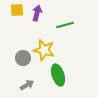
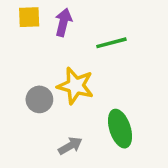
green ellipse: (58, 75) -> (120, 129), moved
gray arrow: (27, 85) -> (70, 146), moved

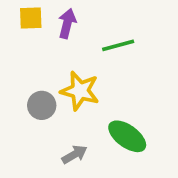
green ellipse: (120, 129) -> (127, 136), turned -36

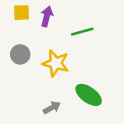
gray circle: (42, 105) -> (20, 54), moved

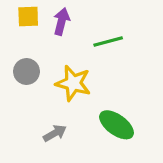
gray arrow: (52, 108) -> (55, 133), moved

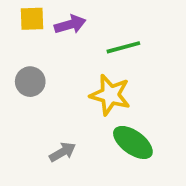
purple arrow: (61, 21) -> (70, 24), turned 60
yellow star: (73, 83) -> (110, 95), moved

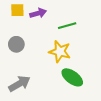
gray arrow: (63, 152) -> (19, 84), moved, size x1.5

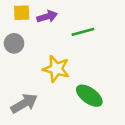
gray circle: (16, 44) -> (14, 43), moved
yellow star: (60, 52) -> (56, 69), moved

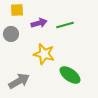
purple arrow: (47, 17) -> (39, 23), moved

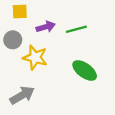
yellow star: (44, 54) -> (35, 58), moved
green ellipse: (70, 75) -> (85, 70), moved

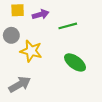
purple arrow: (46, 27) -> (41, 14), moved

